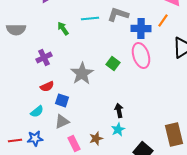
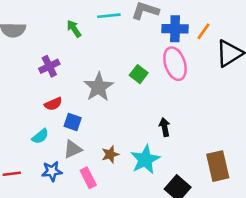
orange line: (163, 20) -> (204, 31), moved
black arrow: (119, 110) -> (165, 127), moved
cyan star: (118, 129) -> (145, 160), size x1.6
blue star: (35, 138) -> (52, 171), moved
brown star: (96, 138) -> (110, 154), moved

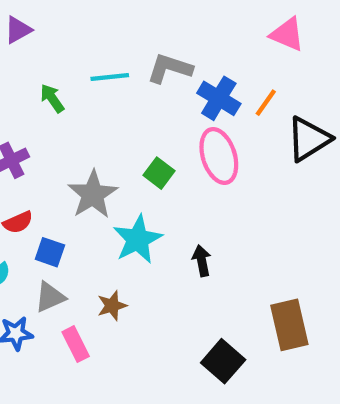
blue cross: (175, 29) -> (219, 98), turned 30
cyan star: (145, 160) -> (138, 239), moved

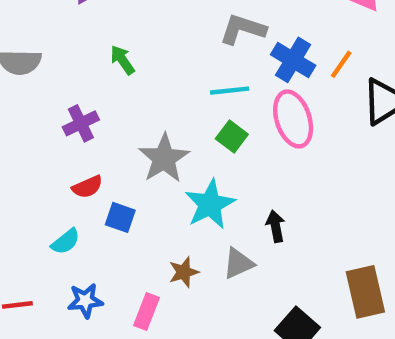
cyan line: (110, 77) -> (230, 91), moved
gray triangle: (50, 297) -> (238, 263), moved
pink rectangle: (76, 344) -> (146, 312), turned 48

